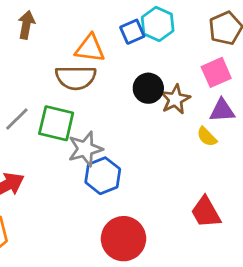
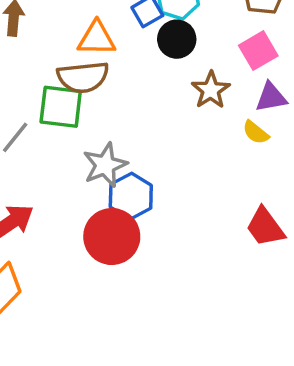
black circle: (148, 88) -> (177, 39), moved
green square: (56, 123) -> (61, 107), moved
red circle: (124, 239) -> (112, 236), moved

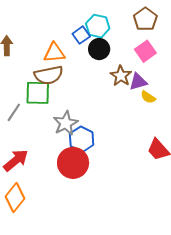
purple triangle: (271, 97) -> (138, 82), moved

